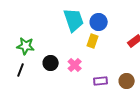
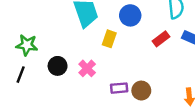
blue circle: (99, 22) -> (130, 15), moved
brown circle: (127, 81) -> (141, 91), moved

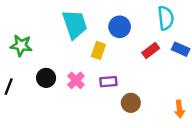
green star: (27, 45) -> (21, 45), moved
purple rectangle: (119, 88) -> (108, 82), moved

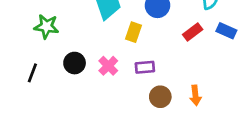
brown circle: (131, 103) -> (160, 97), moved
orange arrow: (179, 109) -> (195, 95), moved

